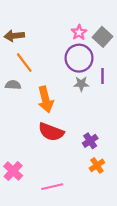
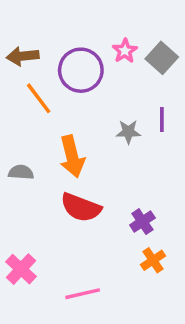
purple circle: (79, 58) -> (81, 70), moved
gray semicircle: (13, 85) -> (21, 172), moved

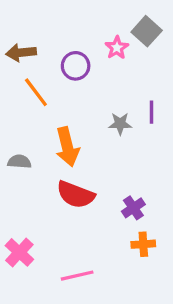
gray square: (162, 58) -> (147, 31), moved
purple circle: (81, 70) -> (76, 66), size x0.7
orange cross: (153, 260) -> (143, 244), turned 30

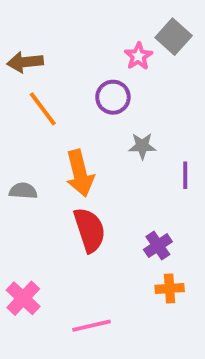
purple circle: (76, 66) -> (113, 97), moved
purple line: (152, 112) -> (185, 175), moved
red semicircle: (76, 195) -> (90, 230), turned -129

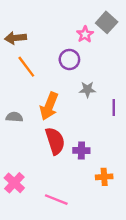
orange arrow: (80, 173) -> (49, 106), turned 36
purple cross: (158, 246) -> (81, 151), moved, turned 35
pink line: (92, 326) -> (56, 200), turned 35

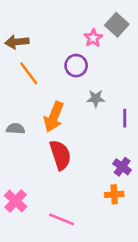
purple cross: (81, 151) -> (122, 167), moved, turned 35

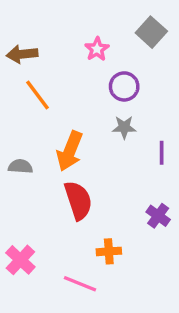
pink star: (93, 38) -> (97, 49), moved
purple circle: (76, 66) -> (124, 86), moved
orange cross: (114, 194) -> (109, 251), moved

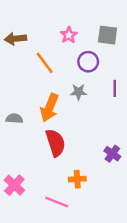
gray square: (151, 32) -> (108, 35), moved, turned -35
orange line: (37, 95) -> (45, 63), moved
gray star: (124, 127) -> (78, 92), moved
purple line: (162, 153) -> (115, 88), moved

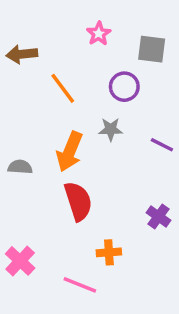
pink star: (69, 35) -> (99, 34), moved
purple line: (115, 88) -> (162, 145), moved, turned -63

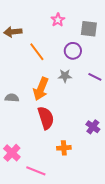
purple line: (162, 145) -> (95, 77), moved
pink line: (80, 285) -> (36, 171), moved

